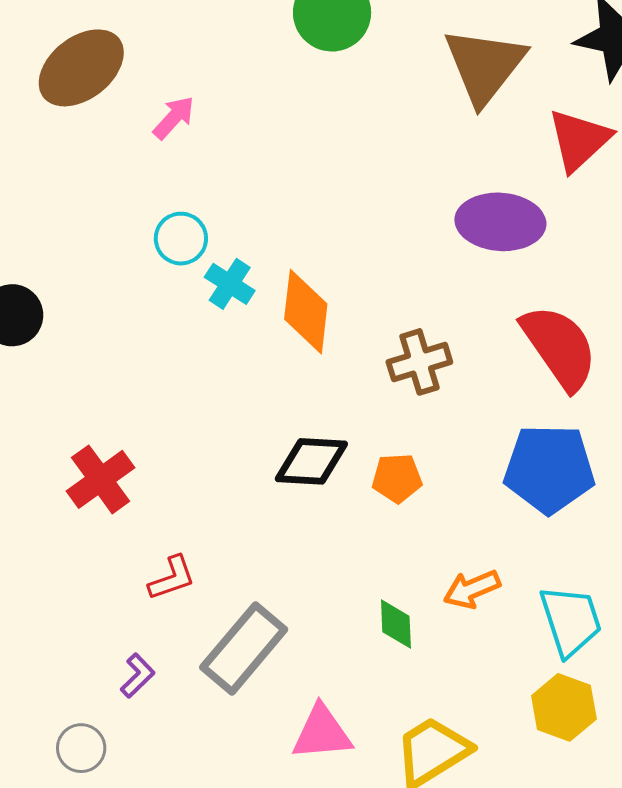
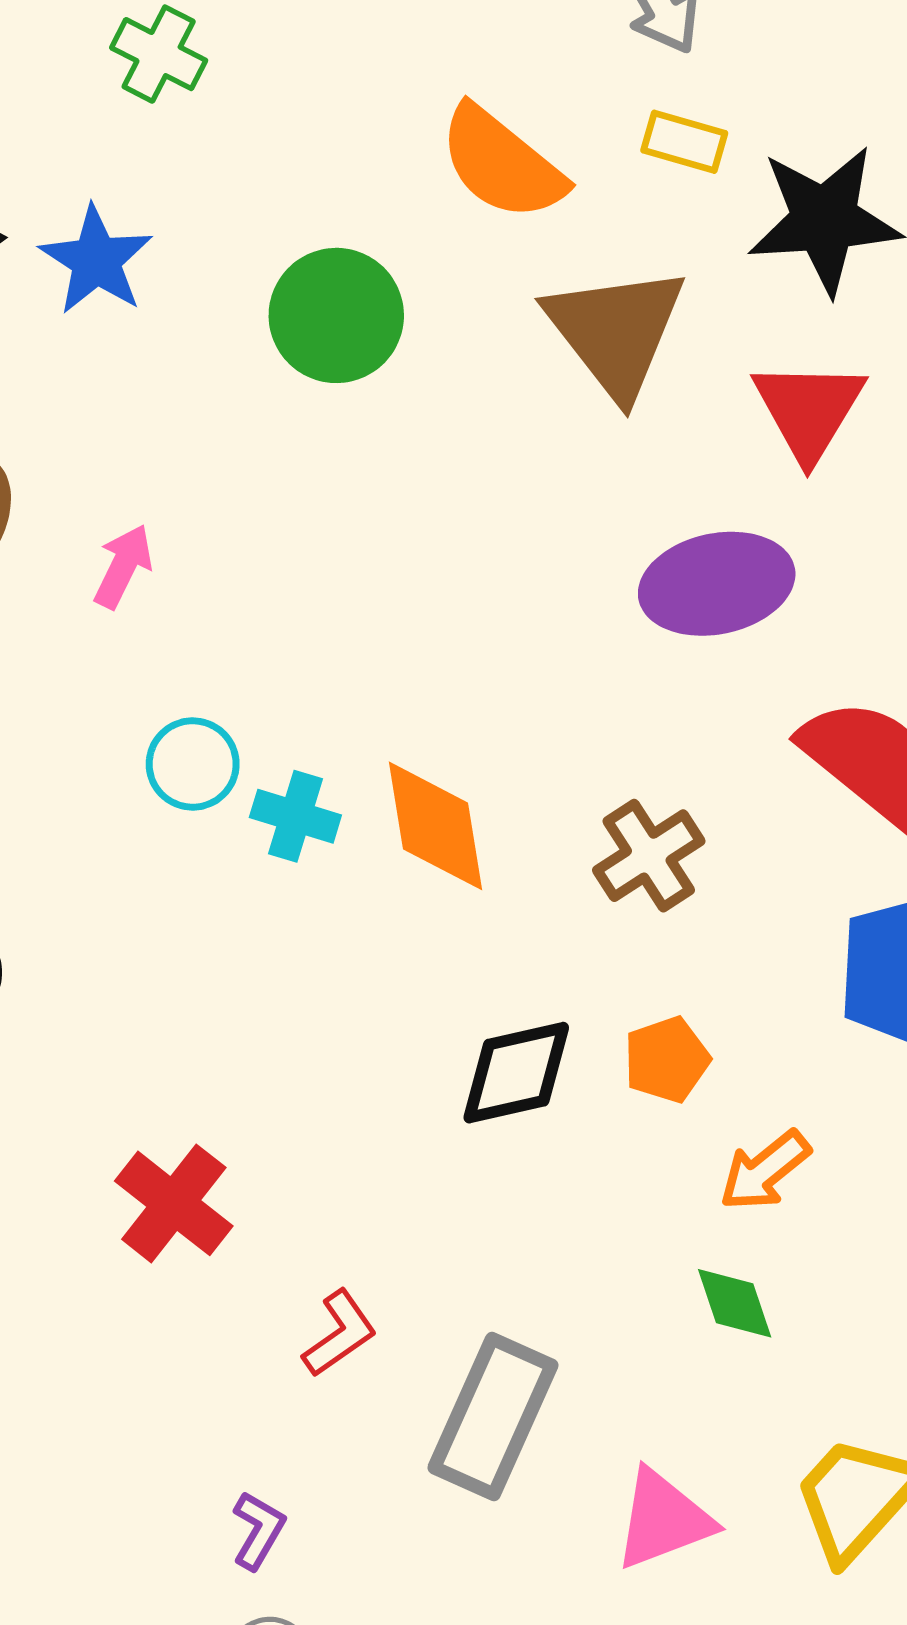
orange arrow: (472, 589) -> (765, 1171), moved
purple L-shape: (138, 676) -> (258, 1530), moved

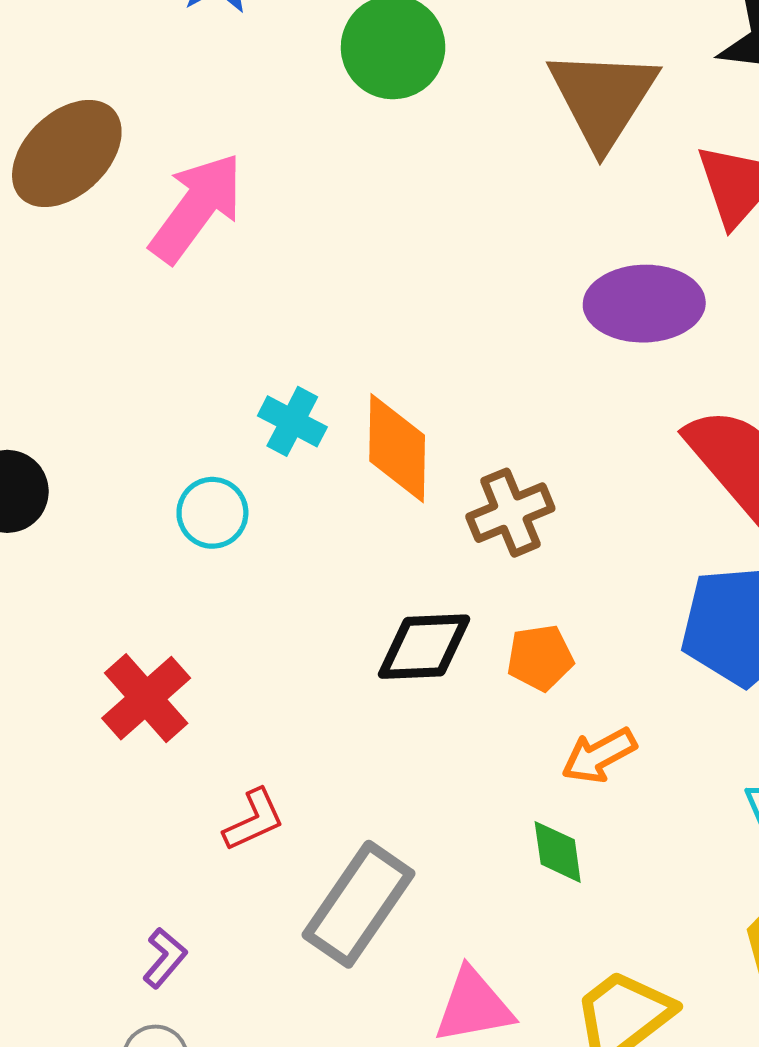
pink arrow: (123, 566) -> (196, 208), size x1.8
cyan circle: (193, 764) -> (212, 513), moved
brown cross: (649, 856) -> (510, 513), moved

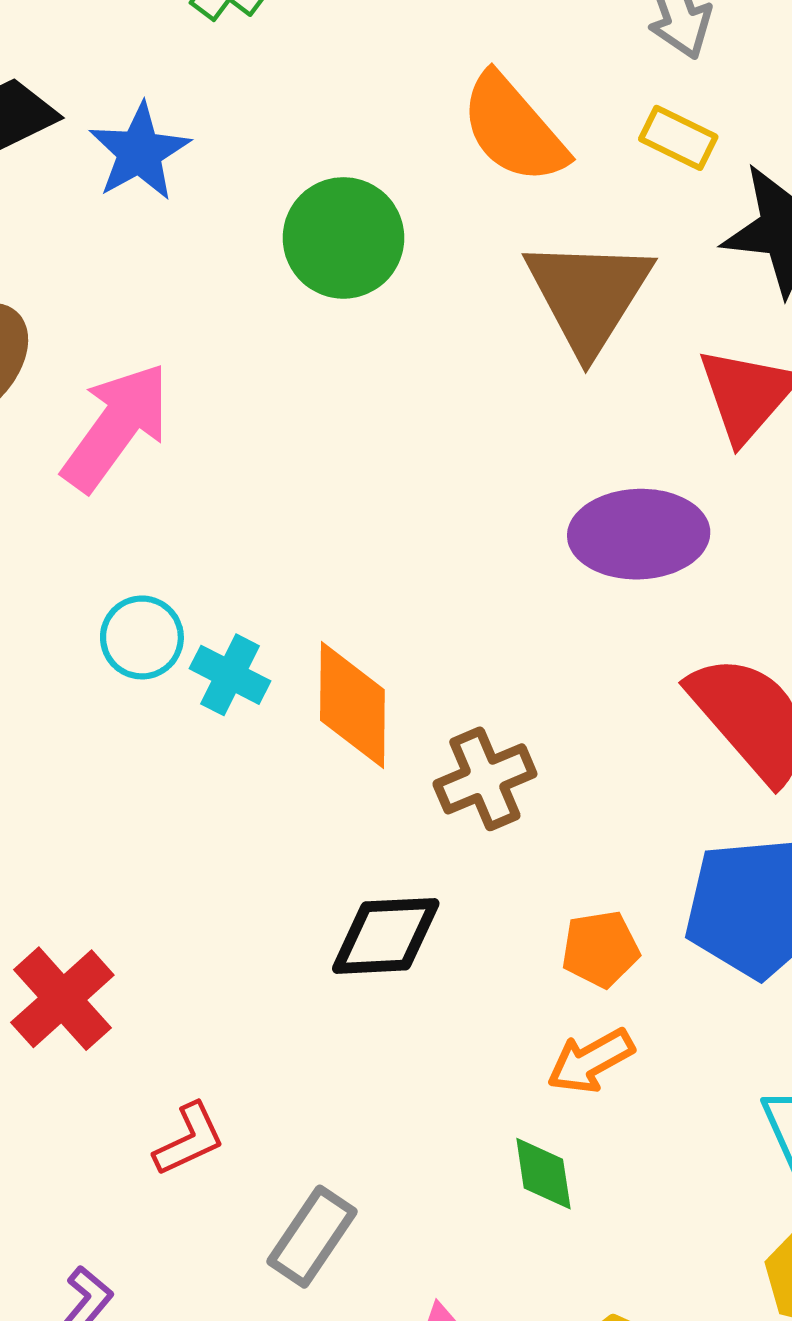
cyan circle: (212, 513) -> (142, 637), moved
orange pentagon: (540, 658) -> (600, 949), moved
gray rectangle: (359, 904) -> (312, 1237), size x0.7

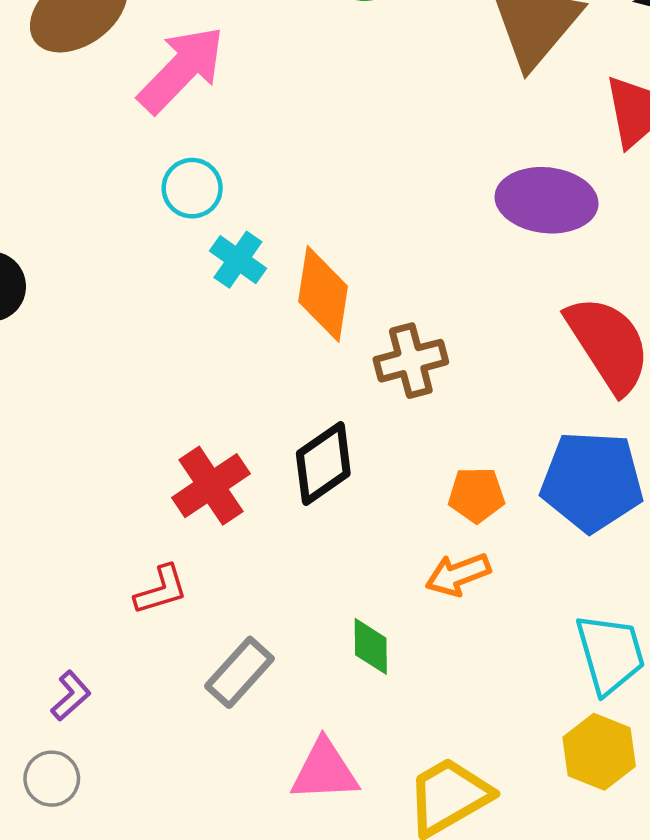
cyan circle: (142, 637) -> (192, 188), moved
black diamond: (386, 936) -> (323, 464), turned -40
red cross: (62, 999) -> (211, 486), moved
green diamond: (543, 1174) -> (371, 646), moved

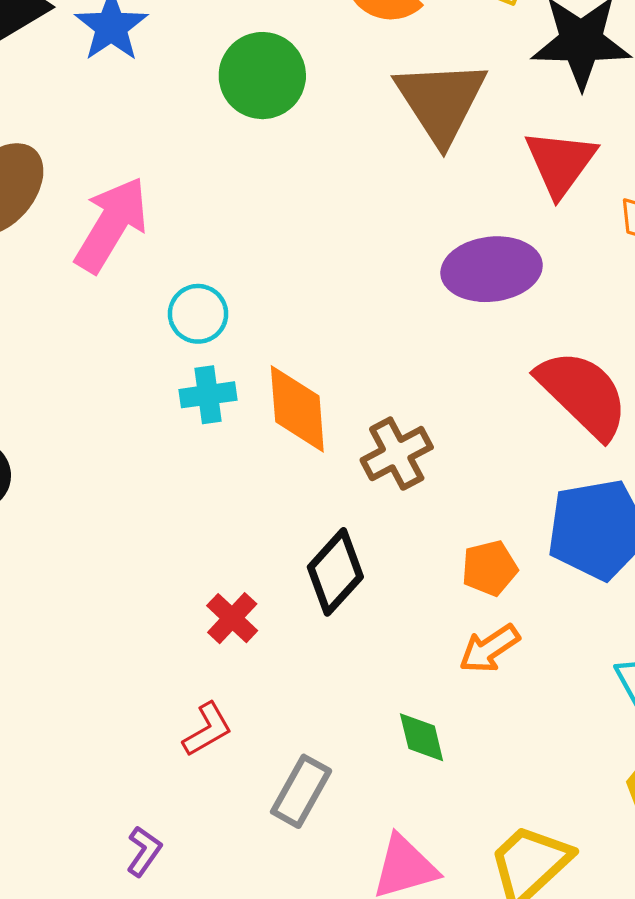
cyan circle: (192, 188) -> (198, 314), moved
cyan cross: (238, 260) -> (208, 395), turned -30
red cross: (211, 486) -> (232, 618), size x0.7

